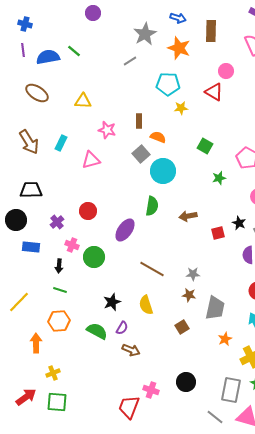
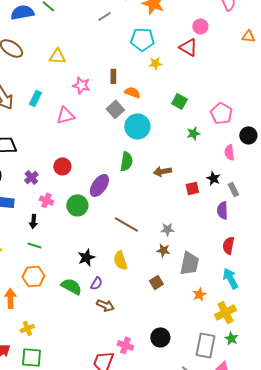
green circle: (94, 257) -> (77, 205), moved

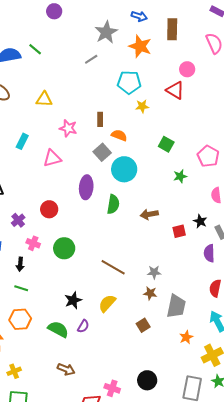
purple ellipse: (99, 185) -> (86, 187), moved, turned -30
yellow semicircle: (120, 260) -> (107, 303), turned 60
brown arrow: (105, 305) -> (66, 369), moved

